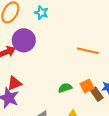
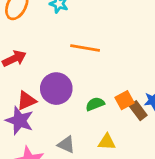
purple circle: (24, 40) -> (56, 89), moved
orange line: (88, 51) -> (85, 48), moved

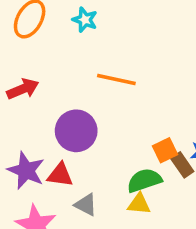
red triangle: (26, 101) -> (60, 175), moved, turned 30
green semicircle: (95, 104) -> (144, 180), moved, size x1.4

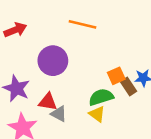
red triangle: (60, 175) -> (48, 102), moved
yellow triangle: (139, 204) -> (97, 114), turned 30

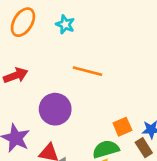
brown rectangle: (128, 86) -> (144, 148), moved

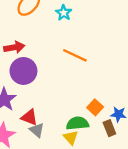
purple circle: (55, 109) -> (23, 71), moved
orange square: (122, 127) -> (95, 107), turned -35

